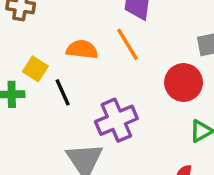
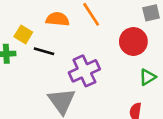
black line: (63, 92) -> (44, 51), turned -48

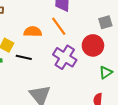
purple cross: (84, 71) -> (65, 57), moved, turned -30

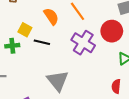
orange semicircle: (33, 32) -> (51, 16), turned 54

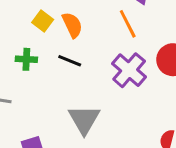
orange semicircle: (51, 16) -> (72, 25), moved
yellow square: (25, 30) -> (43, 21), moved

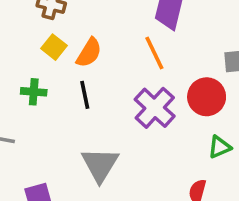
orange semicircle: (72, 25) -> (89, 53), turned 55
black line: (70, 61) -> (85, 95), turned 55

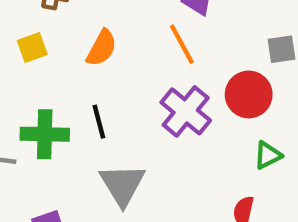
yellow square: (54, 47) -> (32, 47), moved, turned 35
green cross: (34, 92) -> (45, 134), moved, size x1.5
black line: (85, 95) -> (99, 122), moved

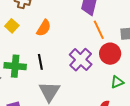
orange line: (182, 44) -> (99, 30), moved
yellow square: (32, 47) -> (12, 26), turned -32

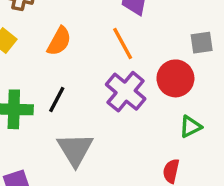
orange line: (99, 30) -> (123, 44), moved
black line: (40, 62) -> (57, 99), turned 42

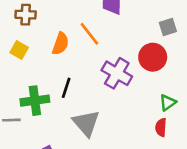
orange line: (123, 44) -> (89, 34), moved
green triangle: (190, 127) -> (168, 103), moved

